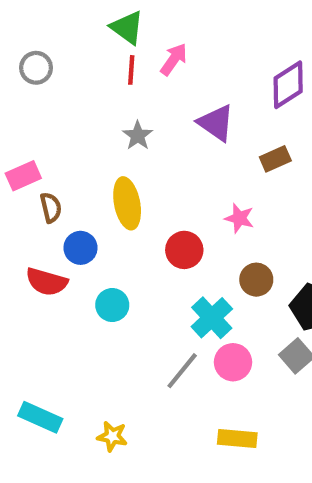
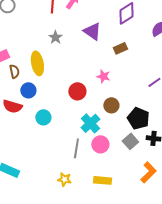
yellow ellipse: (127, 203) -> (37, 63), moved
gray line: (182, 371) -> (76, 148), turned -30
yellow star: (112, 436) -> (64, 179), moved

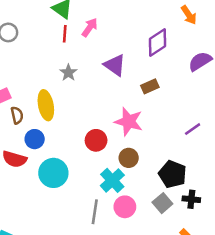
pink star: (103, 76) -> (129, 122), size x1.6
brown circle: (111, 105) -> (129, 158), moved
cyan circle: (43, 117) -> (53, 173), size x1.5

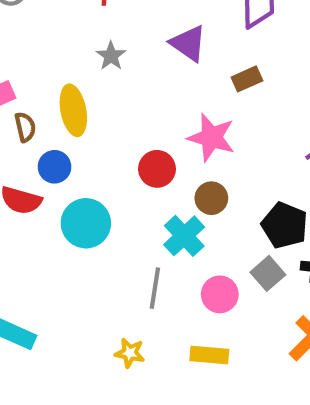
pink circle: (125, 207) -> (220, 294), moved

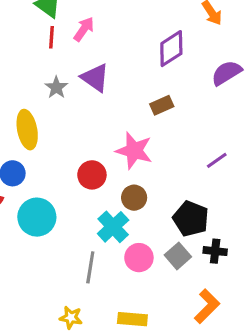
purple triangle: (188, 43) -> (95, 78), moved
pink circle: (220, 294) -> (139, 258), moved

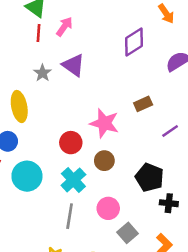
brown rectangle: (162, 105) -> (143, 104), moved
cyan cross: (113, 227) -> (73, 180), moved
gray square: (178, 256) -> (128, 233), moved

